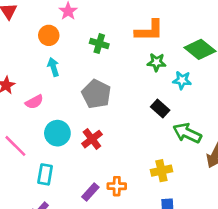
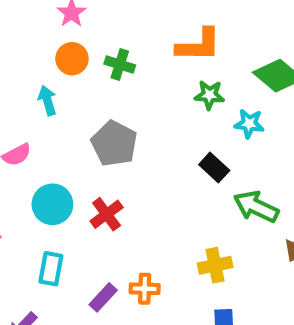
orange circle: (49, 35) -> (72, 59), moved
cyan rectangle: (45, 174) -> (51, 269), moved

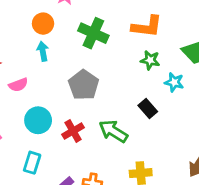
orange circle: (72, 59) -> (43, 24), moved
green cross: (120, 64) -> (93, 33), size x1.5
green arrow: (256, 207) -> (113, 131), moved

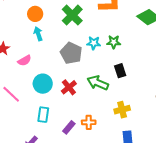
green cross: (93, 33) -> (72, 15), turned 30
green star: (150, 60) -> (114, 42), moved
cyan star: (174, 82) -> (94, 43), moved
black rectangle: (148, 109) -> (120, 71), moved, turned 32

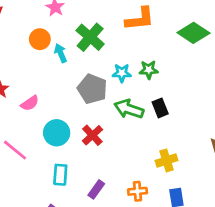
cyan arrow: (38, 34) -> (61, 53), moved
green arrow: (98, 83) -> (129, 109), moved
orange cross: (89, 122) -> (137, 191), moved

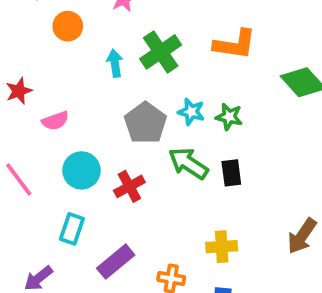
orange circle: (40, 39) -> (68, 26), moved
purple rectangle: (96, 189) -> (116, 262), size x1.4

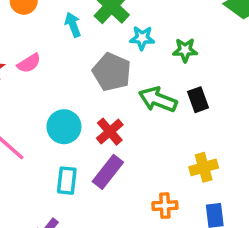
cyan star: (191, 112) -> (142, 38), moved
pink semicircle: (55, 121) -> (29, 63), moved
purple rectangle: (116, 262) -> (108, 172), moved

